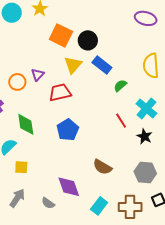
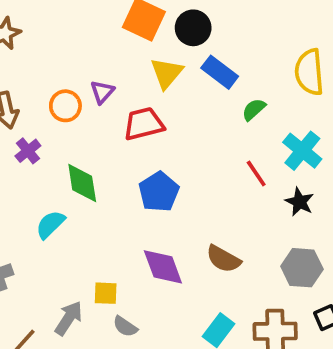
yellow square: (21, 167) -> (106, 293), moved
purple diamond: (69, 187) -> (163, 267), moved

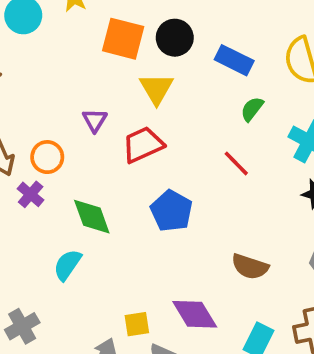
blue rectangle: (220, 72) -> (234, 60), moved
orange circle: (65, 106) -> (47, 157), moved
red line: (256, 174) -> (236, 163), moved
purple diamond: (163, 267) -> (195, 314), moved

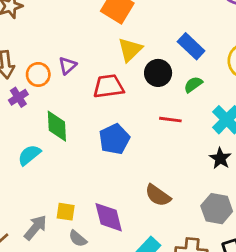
black circle: (175, 38) -> (158, 73), moved
purple triangle: (95, 120) -> (67, 66), moved
red line: (236, 163) -> (170, 120), turned -55

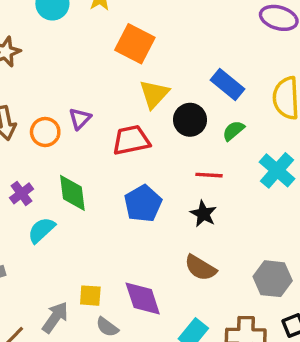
purple cross: (18, 97) -> (21, 193), moved
black star: (220, 158) -> (203, 214), moved

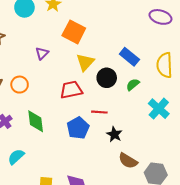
purple triangle: (80, 119) -> (42, 53), moved
red line: (209, 175) -> (99, 112), moved
cyan semicircle: (41, 230) -> (16, 157), moved
brown semicircle: (200, 268) -> (128, 161), moved

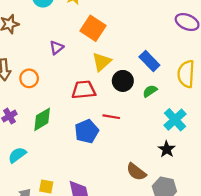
green diamond: (36, 121) -> (42, 119), turned 60
black star: (114, 134) -> (167, 149), moved

